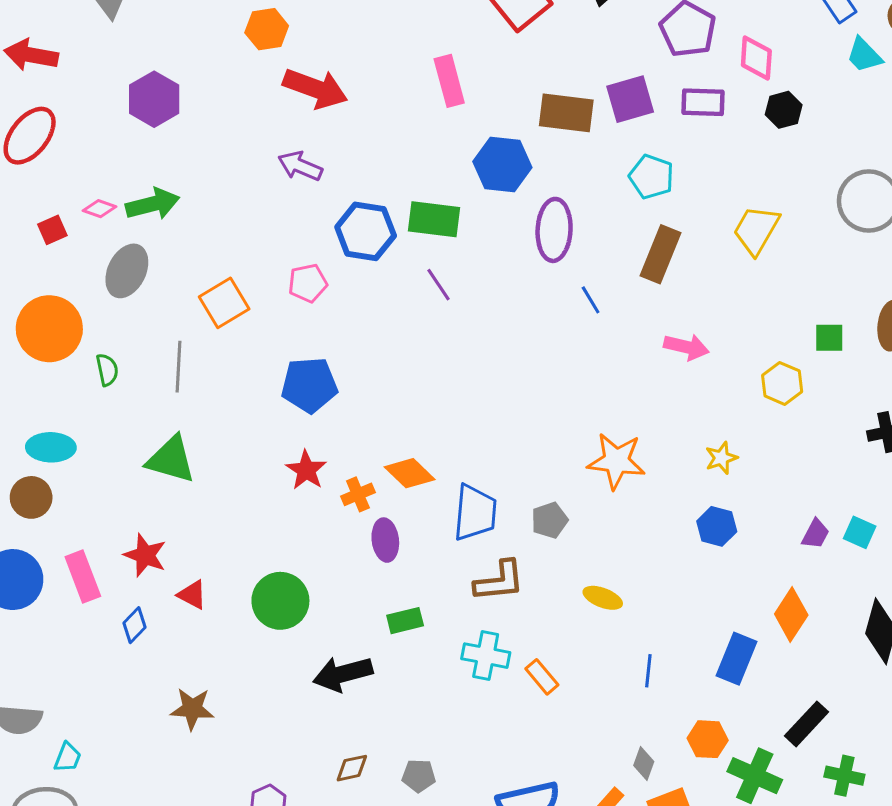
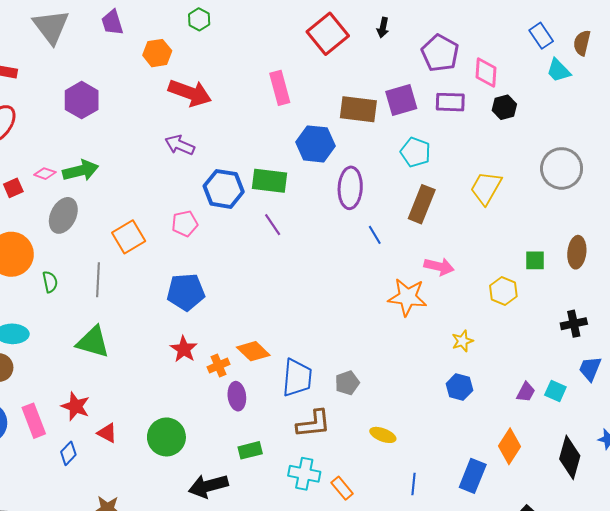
orange star: (616, 461) -> (407, 297), moved

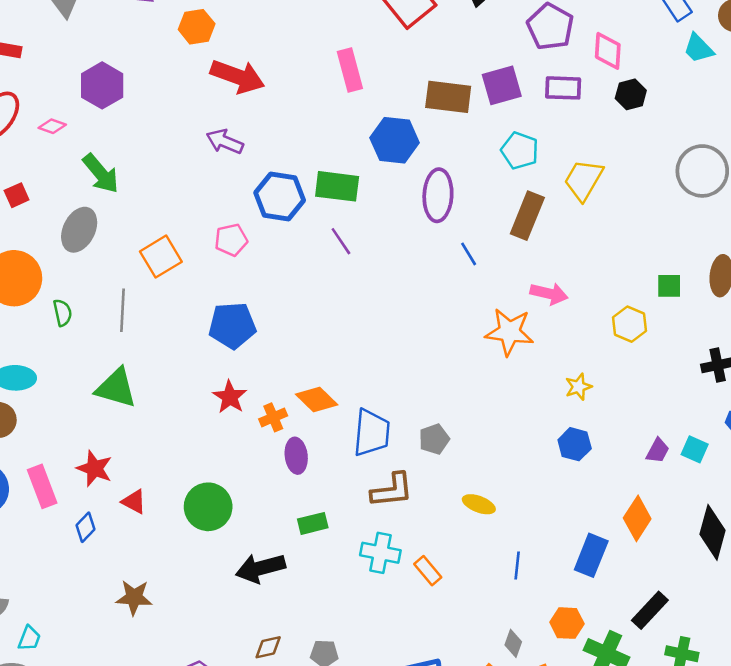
green arrow: (81, 171) -> (101, 174), turned 64
pink diamond: (45, 174) -> (52, 126), moved
yellow trapezoid: (486, 188) -> (584, 180), moved

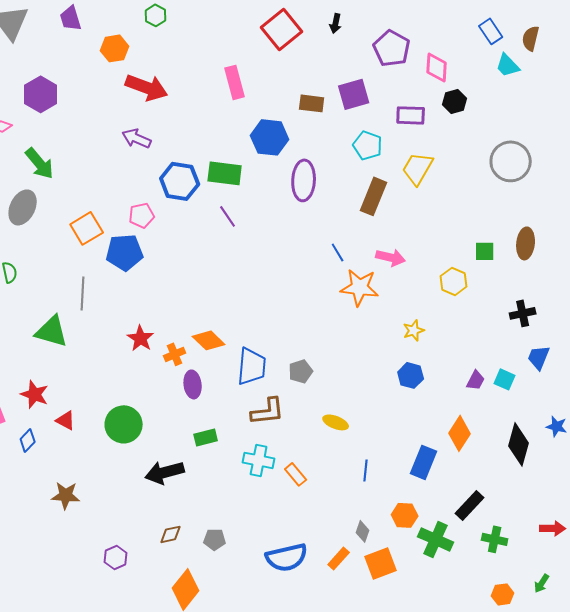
purple rectangle: (563, 88) -> (411, 115), moved
brown rectangle: (448, 97) -> (312, 103), size x0.7
blue line: (469, 254) -> (338, 252), moved
gray line: (123, 310) -> (83, 293), moved
blue pentagon: (232, 325) -> (125, 252), moved

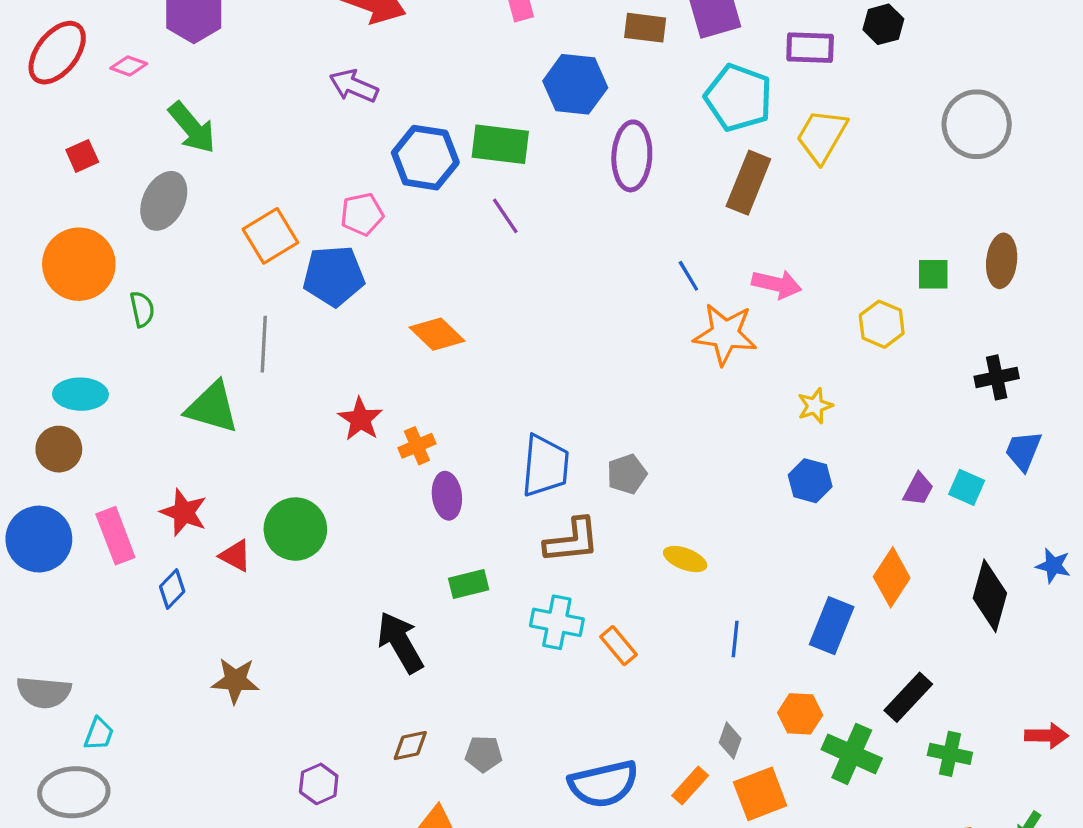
cyan pentagon: (368, 145) -> (738, 98), size x1.4
orange diamond: (209, 340) -> (437, 334), moved
green circle: (124, 424) -> (295, 529), moved
black arrow: (165, 472) -> (400, 642), turned 75

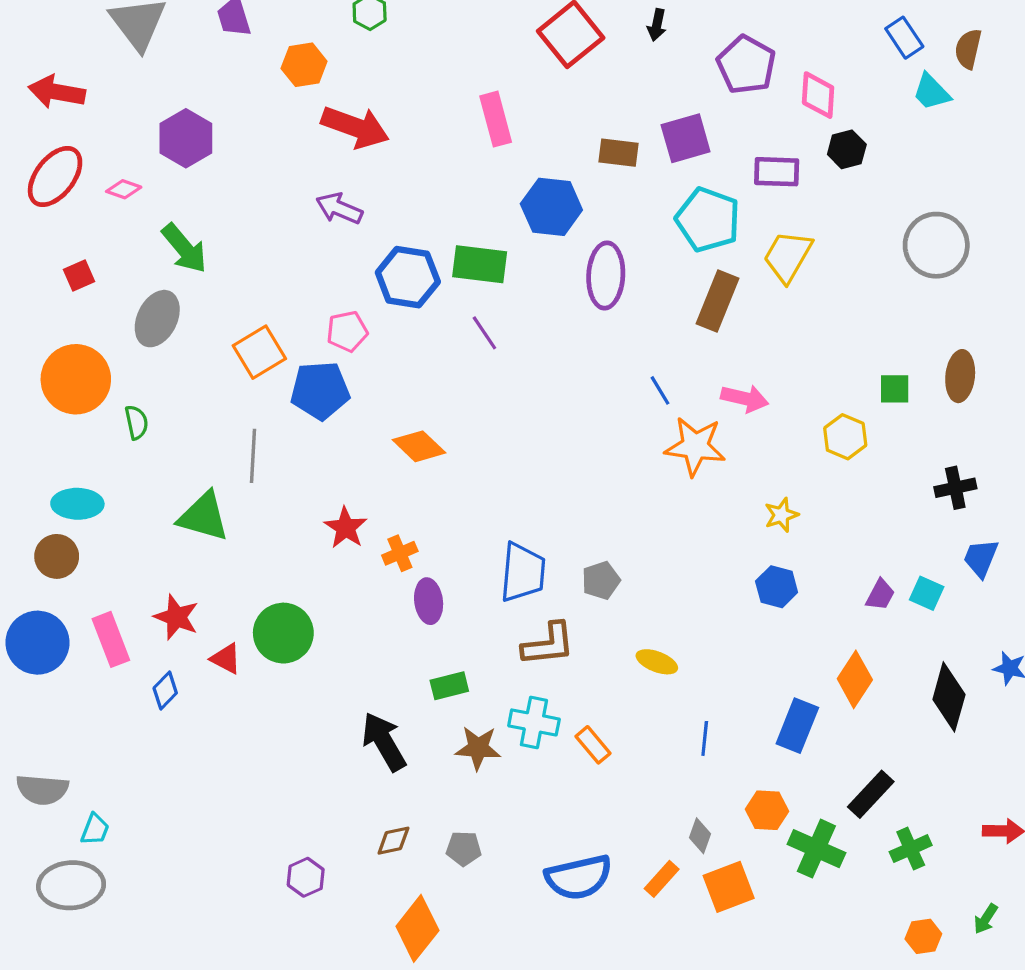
brown star: (235, 681) -> (478, 748), moved
green cross: (950, 754) -> (911, 849), turned -36

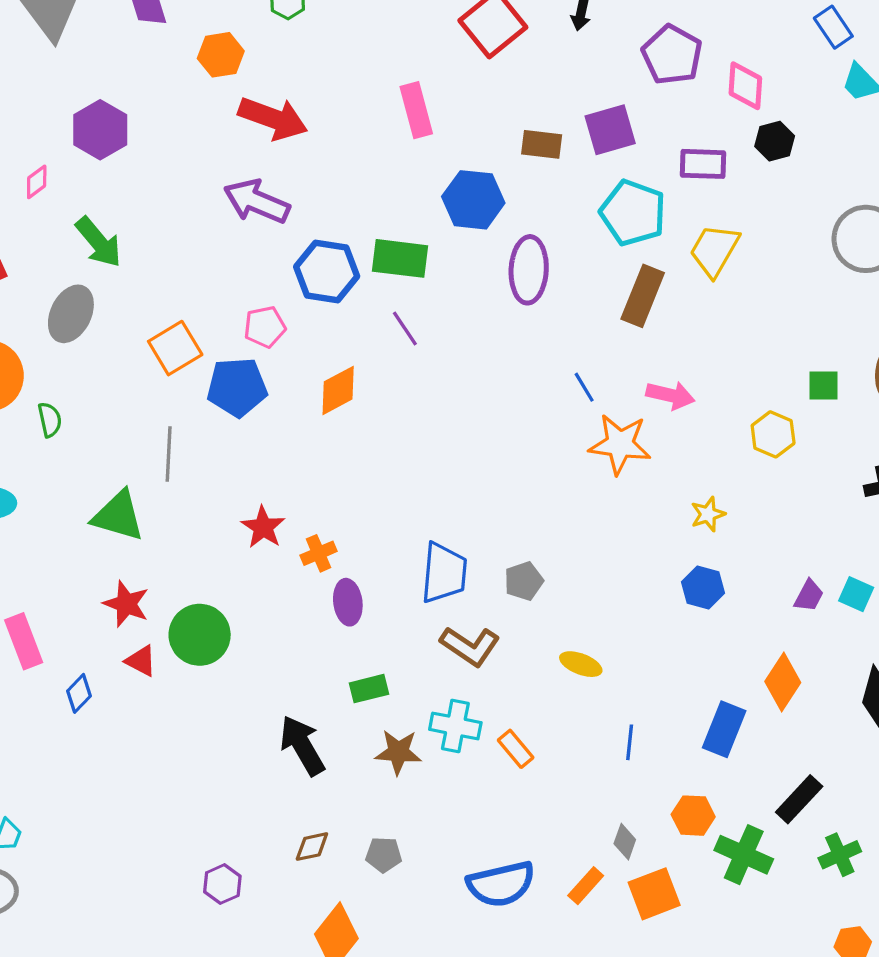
pink diamond: (124, 189) -> (37, 182), turned -56
purple arrow: (339, 208) -> (257, 201), size x1.4
orange diamond: (419, 446) -> (338, 390), moved, turned -72
red star: (176, 617) -> (126, 604), moved
brown L-shape: (548, 644) -> (470, 646), turned 40

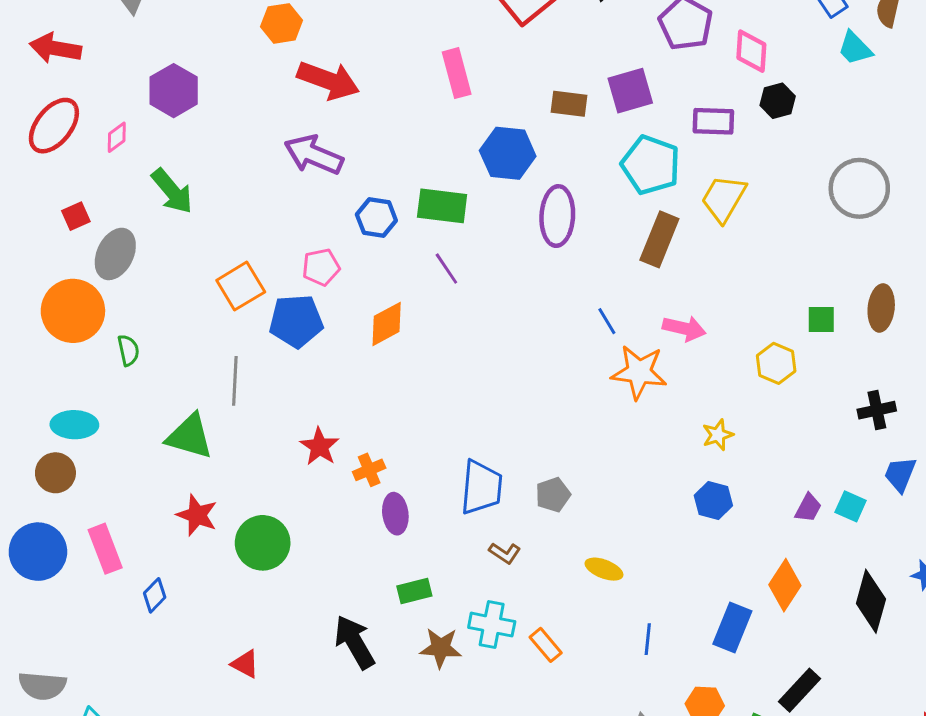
blue hexagon: (327, 271) -> (376, 217), size x0.7
gray ellipse: (71, 314) -> (115, 254), moved
brown L-shape: (470, 646) -> (505, 553), size x0.6
red triangle: (141, 661) -> (245, 664), moved

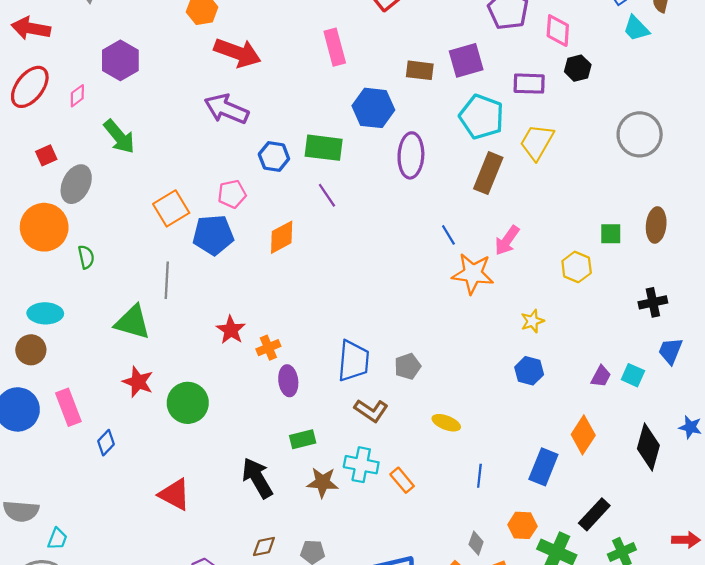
pink arrow: (684, 328) -> (507, 240), turned 112
brown L-shape: (505, 553) -> (371, 411), size x1.4
red triangle: (245, 664) -> (174, 495), size x1.5

